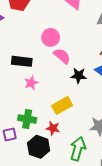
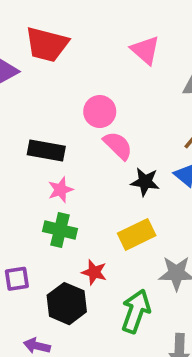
yellow rectangle: (62, 105) -> (137, 234), moved
green cross: (27, 119) -> (60, 230), moved

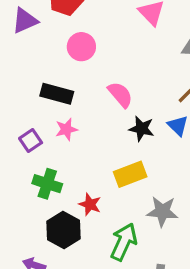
pink circle: (100, 112) -> (81, 47), moved
green cross: (60, 230) -> (47, 184), moved
purple square: (17, 279) -> (31, 141), moved, turned -30

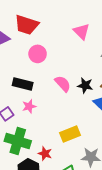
black star: (141, 129) -> (85, 85), moved
green cross: (47, 184) -> (18, 141), size x1.4

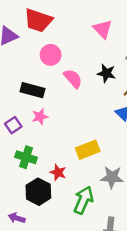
pink semicircle: (63, 84) -> (73, 79), moved
black star: (85, 85) -> (106, 73), moved
green cross: (18, 141) -> (26, 157), size x0.7

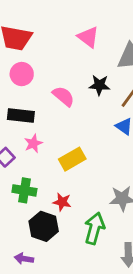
pink circle: (51, 55) -> (22, 74), moved
yellow rectangle: (88, 150) -> (72, 159), moved

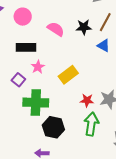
black star: (99, 85) -> (84, 27), moved
green cross: (24, 190) -> (36, 103), size x1.4
red star: (62, 202) -> (87, 100), moved

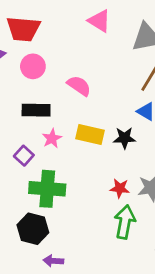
black star: (84, 27) -> (124, 138), moved
yellow rectangle: (68, 75) -> (90, 134), moved, turned 48
black hexagon: (53, 127) -> (33, 229), moved

